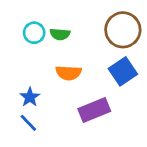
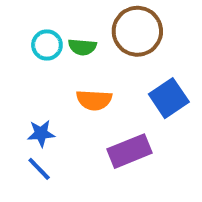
brown circle: (123, 30) -> (137, 31), moved
blue star: (30, 97) -> (41, 133), turned 30

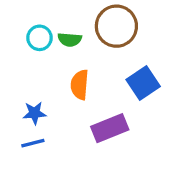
orange semicircle: (94, 100) -> (80, 85), turned 92
blue line: (39, 169) -> (33, 143), turned -60

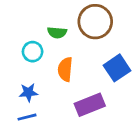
cyan circle: (40, 38) -> (33, 52), moved

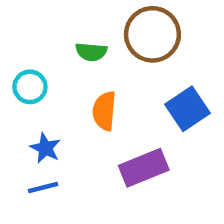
cyan circle: (33, 52) -> (30, 87), moved
blue star: (28, 92) -> (45, 148), turned 30

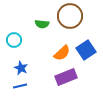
orange semicircle: (104, 111) -> (62, 53), moved, turned -138

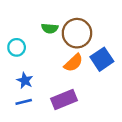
brown circle: (70, 16) -> (77, 33), moved
purple rectangle: (66, 77) -> (64, 100), moved

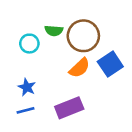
cyan circle: (17, 47) -> (29, 44), moved

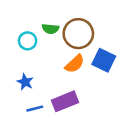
blue square: (110, 64) -> (104, 60), turned -30
blue line: (26, 110) -> (35, 109), moved

